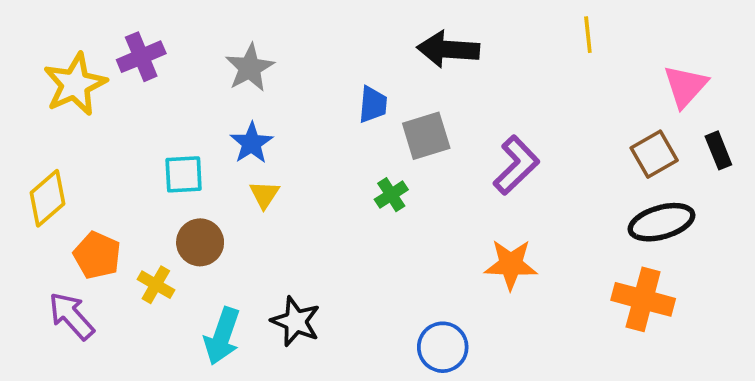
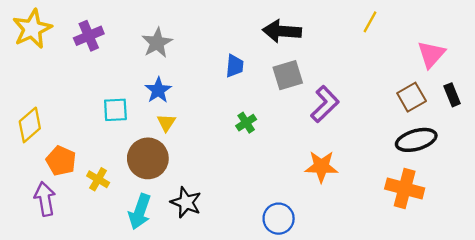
yellow line: (588, 35) -> (370, 22), turned 35
yellow star: (75, 84) -> (32, 29), moved
gray square: (426, 136) -> (288, 75), moved
brown circle: (200, 242) -> (148, 158), moved, size x1.4
purple arrow: (71, 316) -> (45, 199), turned 32

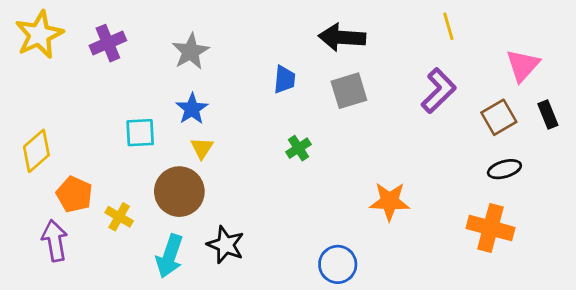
yellow line: (370, 22) -> (448, 26), turned -45
purple L-shape: (325, 104) -> (439, 91), moved
black ellipse: (416, 140) -> (504, 169), size x0.7

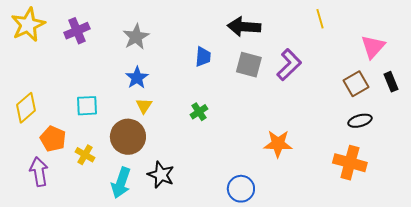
gray square: (349, 91) -> (249, 65), turned 32
purple L-shape: (439, 91) -> (289, 65), moved
cyan square: (140, 133) -> (87, 106), moved
green cross: (298, 148) -> (199, 112), moved

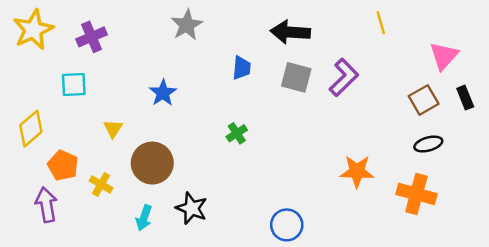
gray star: (136, 37) -> (187, 25), moved
cyan square: (87, 106) -> (74, 84), moved
yellow triangle: (144, 106) -> (113, 129), moved
orange star: (278, 144) -> (357, 171), moved
cyan arrow: (121, 183) -> (144, 218), size x0.7

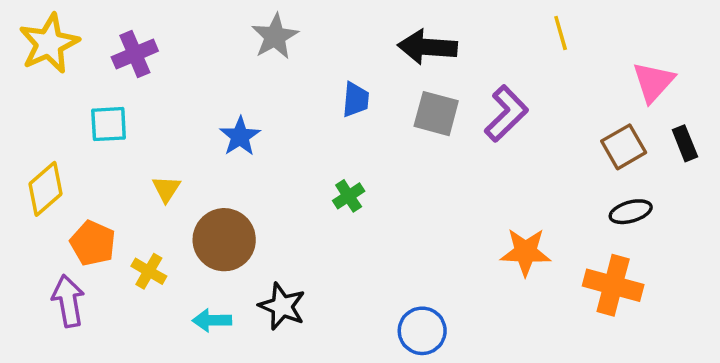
cyan arrow: (144, 218) -> (212, 320), turned 70

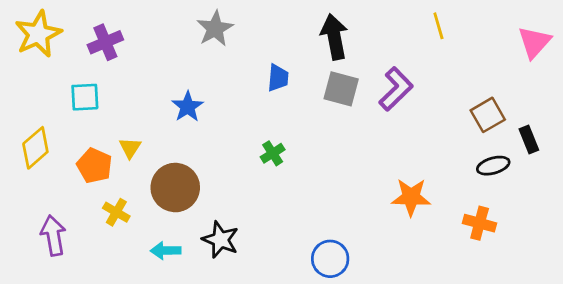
black arrow: (427, 47) -> (334, 37), turned 75
pink triangle: (653, 82) -> (534, 42), moved
black rectangle: (685, 143) -> (529, 140), moved
orange pentagon: (93, 243) -> (94, 166), moved
orange cross: (613, 285) -> (480, 223), size x0.7

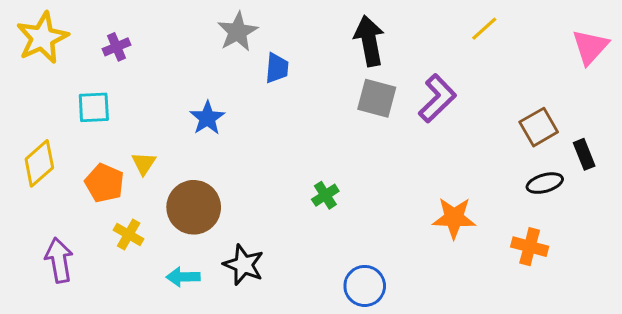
yellow line: (438, 26) -> (484, 29), turned 64
purple cross: (105, 42) -> (117, 47), size x0.7
blue trapezoid: (278, 78) -> (277, 68), moved
green cross: (273, 153) -> (325, 195), moved

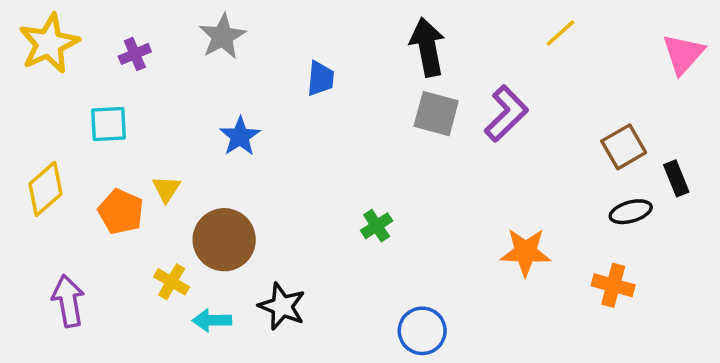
gray star: (238, 32) -> (222, 36), moved
yellow cross: (129, 235) -> (172, 282), moved

